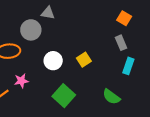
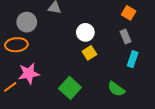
gray circle: (31, 30) -> (27, 22), moved
white circle: (53, 61) -> (85, 32), moved
pink star: (21, 81) -> (29, 74), size x1.5

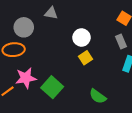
green square: (70, 88) -> (52, 87), moved
green semicircle: (116, 89) -> (98, 96), moved

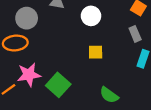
white circle: (82, 37) -> (91, 16), moved
yellow square: (86, 58) -> (96, 52), turned 32

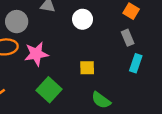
yellow square: (96, 52) -> (87, 68), moved
pink star: (29, 75) -> (36, 54), moved

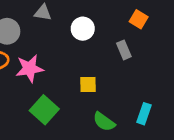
gray rectangle: (128, 38) -> (124, 50), moved
cyan rectangle: (136, 63) -> (144, 114), moved

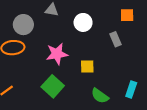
orange square: (139, 19) -> (127, 15), turned -32
pink star: (30, 68) -> (57, 54), moved

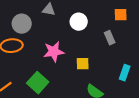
green square: (53, 86) -> (38, 83), moved
cyan rectangle: (131, 89) -> (125, 73), moved

